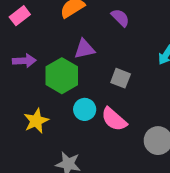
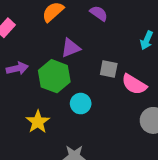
pink semicircle: (114, 119) -> (134, 84), moved

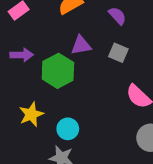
gray square: (109, 69) -> (118, 53), moved
cyan circle: (81, 104) -> (68, 129), moved

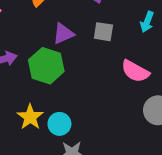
cyan circle: (68, 129) -> (59, 124), moved

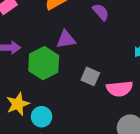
gray square: (103, 32) -> (90, 76), moved
pink semicircle: (135, 71) -> (120, 89), turned -50

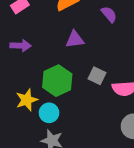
green hexagon: (44, 63) -> (57, 81), moved

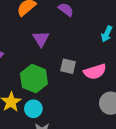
purple triangle: (75, 40) -> (41, 39), turned -42

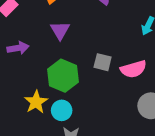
purple triangle: (41, 39) -> (60, 30), moved

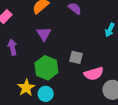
purple arrow: (18, 48) -> (12, 47), turned -91
pink semicircle: (133, 69) -> (94, 74), moved

